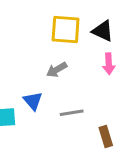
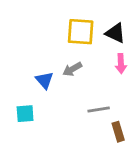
blue triangle: (33, 101) -> (44, 80), moved
gray line: (72, 113) -> (99, 109), moved

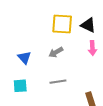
blue triangle: (44, 80) -> (24, 58), moved
gray line: (99, 109) -> (58, 82), moved

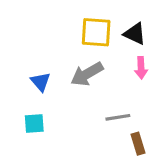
gray arrow: (56, 52) -> (87, 74), size x1.5
gray line: (58, 82) -> (118, 117), moved

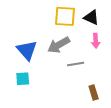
blue triangle: (40, 82) -> (27, 50), size x1.5
gray line: (118, 117) -> (76, 64), moved

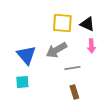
brown rectangle: (94, 93) -> (74, 92), moved

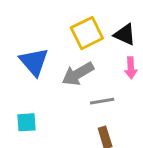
yellow square: (62, 23) -> (87, 33), turned -30
blue triangle: (26, 55) -> (34, 62), moved

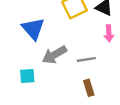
gray arrow: (78, 74) -> (54, 55), moved

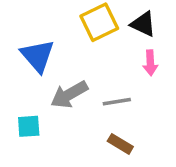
brown rectangle: (89, 88) -> (120, 144), turned -42

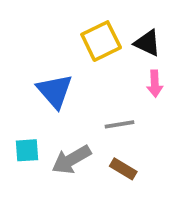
blue triangle: (38, 56) -> (55, 91), moved
gray arrow: (69, 95) -> (71, 160), moved

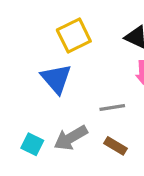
yellow square: (101, 41) -> (74, 35), moved
cyan square: (27, 150) -> (32, 144), moved, turned 30

